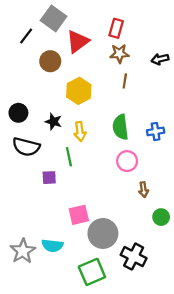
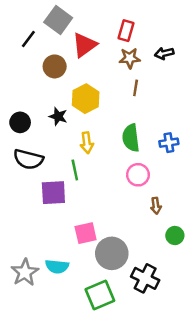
black arrow: (160, 59) -> (164, 53), moved
black star: (54, 122) -> (58, 116), moved
purple square: (49, 178) -> (53, 193), size x1.6

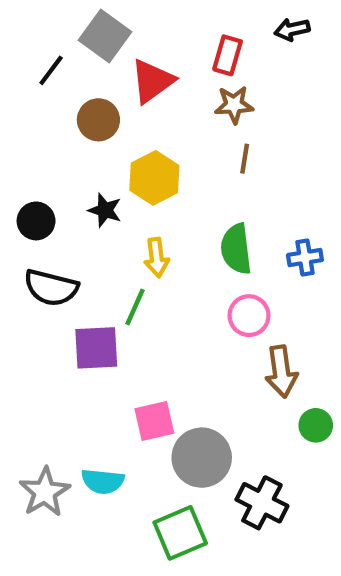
black arrow: (164, 53) -> (292, 29), moved
green line: (75, 170) -> (135, 307), turned 36
brown arrow: (156, 206) -> (281, 372), size x1.6

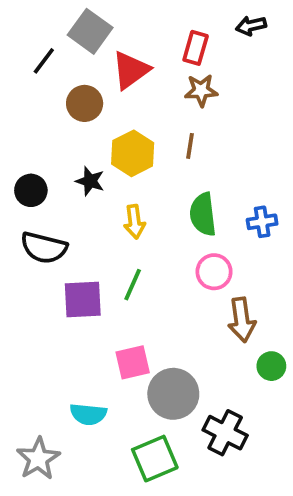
brown line: (245, 159) -> (190, 146), moved
green line: (135, 307) -> (133, 285), moved
gray star: (45, 492) -> (38, 459), moved

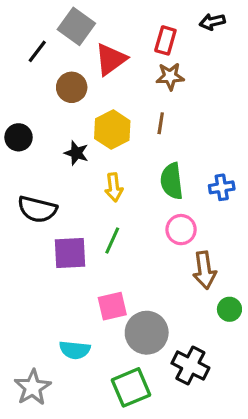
black circle: (31, 190) -> (19, 137), moved

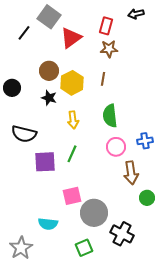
brown circle: (72, 87) -> (49, 71), moved
blue cross: (222, 187) -> (145, 141), moved
green square: (131, 387) -> (84, 248), size x0.7

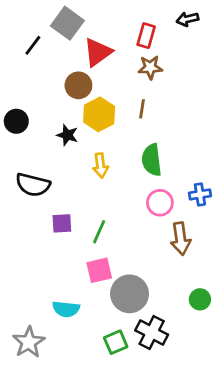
brown circle: (49, 71) -> (78, 85), moved
green line: (72, 154) -> (99, 232), moved
purple square: (45, 162) -> (62, 223), size x0.7
green circle: (147, 198) -> (200, 299), moved
black cross: (122, 234) -> (152, 333), moved

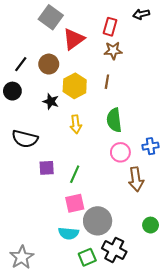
black line: (33, 45) -> (21, 64), moved
brown circle: (78, 85) -> (49, 64), moved
cyan semicircle: (66, 309) -> (68, 233), moved

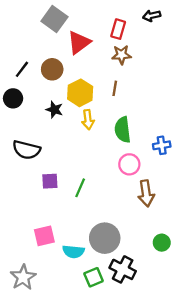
yellow arrow: (76, 124) -> (88, 120), moved
blue cross: (151, 146) -> (162, 145), moved
pink square: (75, 203) -> (44, 236), moved

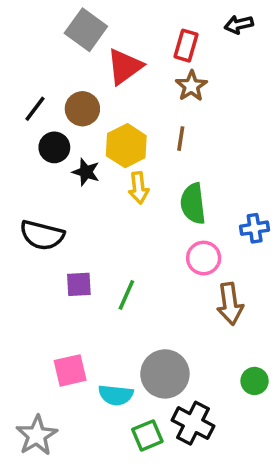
brown star: (121, 55) -> (191, 86), turned -30
black circle: (13, 98) -> (54, 147), moved

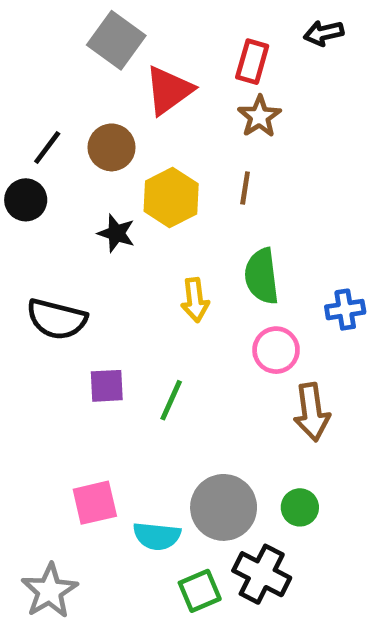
black circle: (54, 147) -> (26, 200), moved
yellow arrow: (139, 188) -> (195, 300), moved
green circle: (255, 381) -> (300, 507), moved

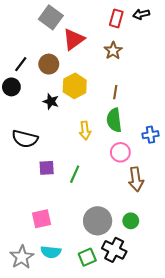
red rectangle: (252, 62) -> (116, 18), moved
brown line: (245, 188) -> (115, 92), moved
cyan semicircle: (157, 536) -> (51, 252), moved

